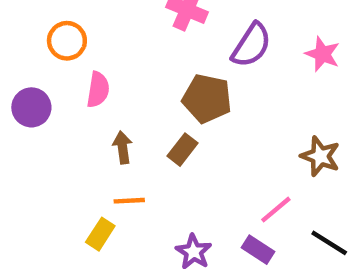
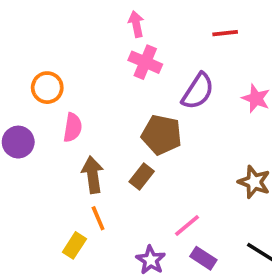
brown arrow: (123, 147) -> (93, 175), size x1.4
orange line: (129, 201) -> (98, 218), turned 70
pink line: (276, 210) -> (187, 226), moved

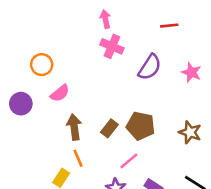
pink semicircle: (73, 127) -> (60, 93), turned 42
brown pentagon: (162, 135) -> (141, 126), moved
pink line: (187, 226) -> (129, 161), moved

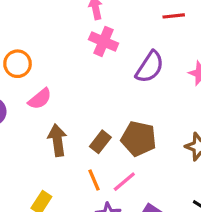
orange line: (78, 158) -> (94, 180), moved

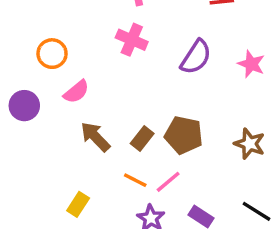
pink cross: (104, 41) -> (132, 40), moved
brown arrow: (57, 140) -> (95, 137), turned -36
orange line: (94, 180) -> (135, 180), turned -40

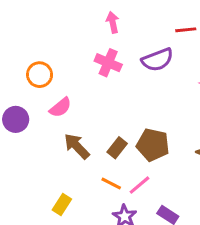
purple semicircle: (196, 57) -> (157, 60), moved, turned 36

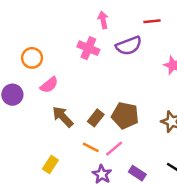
pink arrow: (113, 22) -> (103, 20), moved

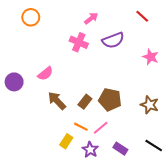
pink arrow: (103, 20) -> (91, 18), turned 64
red line: (152, 21) -> (142, 16), moved, turned 48
orange circle: (32, 58) -> (31, 17), moved
yellow rectangle: (50, 164) -> (66, 141), moved

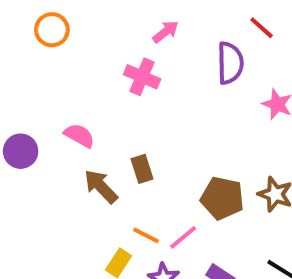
purple semicircle: (113, 40) -> (230, 63), moved, turned -70
pink semicircle: (45, 74) -> (79, 136), turned -112
brown pentagon: (110, 100) -> (222, 198), moved
brown rectangle: (85, 102) -> (142, 169), moved, turned -56

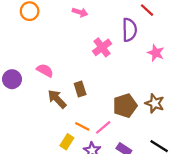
pink arrow: (166, 32) -> (80, 12), moved, turned 56
pink cross: (142, 77) -> (102, 47), moved, turned 30
brown pentagon: (222, 198) -> (125, 106), turned -30

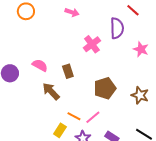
brown rectangle: (80, 89) -> (68, 71), moved
brown pentagon: (125, 106) -> (105, 88), moved

